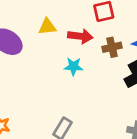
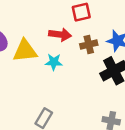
yellow triangle: (47, 27) -> (25, 51), moved, size x1.5

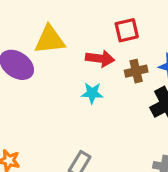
yellow triangle: (25, 51) -> (50, 40), moved

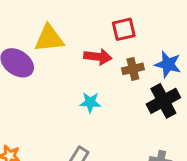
cyan star: (92, 93) -> (90, 102), moved

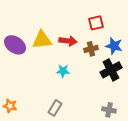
red square: (124, 29) -> (96, 23), moved
yellow triangle: (49, 38) -> (42, 40), moved

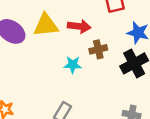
brown cross: (91, 49) -> (98, 49), moved

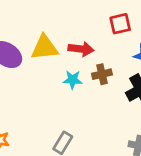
cyan star: (73, 65) -> (73, 80), moved

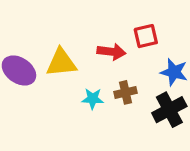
red arrow: (81, 49) -> (111, 52), moved

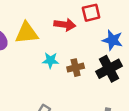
brown cross: (125, 92) -> (76, 68), moved

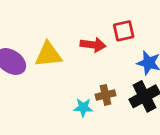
cyan star: (51, 60) -> (83, 107), moved

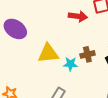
yellow triangle: (48, 55) -> (48, 53), moved

